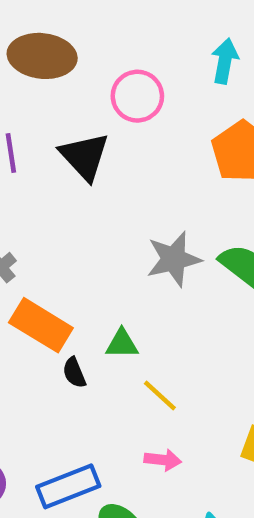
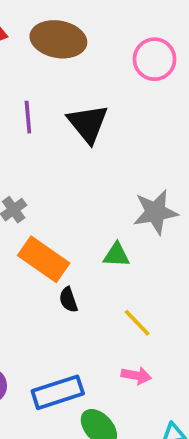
pink circle: (137, 96) -> (154, 59), moved
green triangle: (122, 344) -> (116, 255), moved

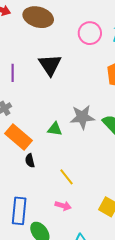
purple line: (28, 117) -> (13, 73), moved
green triangle: (116, 255) -> (55, 129), moved
blue rectangle: (58, 392) -> (19, 211), turned -72

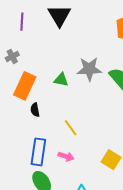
orange rectangle: (18, 137) -> (25, 86), turned 72
blue rectangle: (19, 211) -> (38, 152), moved

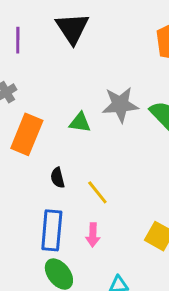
black semicircle: (35, 110) -> (58, 178), moved
pink arrow: (66, 156) -> (93, 235), turned 77

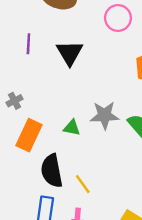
purple line: (18, 40) -> (28, 44), moved
black semicircle: (58, 178) -> (52, 171), size x2.0

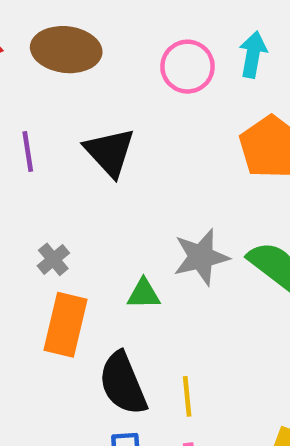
gray cross: (14, 101) -> (53, 259), moved
yellow line: (83, 184) -> (187, 396), turned 42

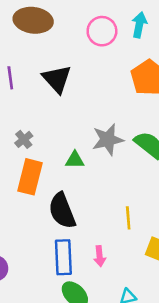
yellow line: (187, 396) -> (128, 218), moved

